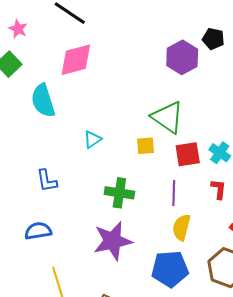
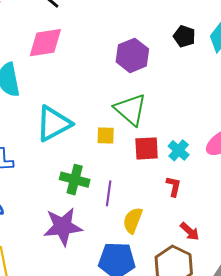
purple hexagon: (182, 57) -> (132, 55), moved
cyan triangle: (93, 139) -> (54, 124), size x2.0
purple line: (174, 193) -> (109, 193), moved

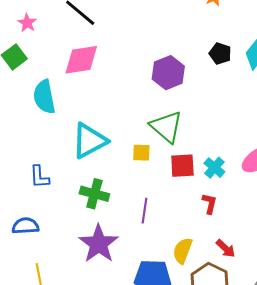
green cross: (75, 180) -> (94, 194), moved
yellow semicircle: (133, 220) -> (183, 251), moved
purple star: (63, 227) -> (99, 244), turned -30

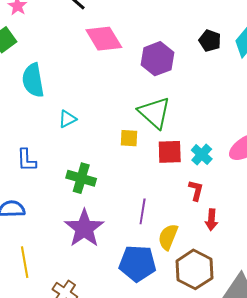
pink diamond: (81, 60) -> (104, 39), moved, turned 66
cyan triangle: (89, 141) -> (67, 119), moved, size x0.5
purple line: (145, 211) -> (143, 211), moved
red arrow: (226, 249) -> (211, 220), moved, turned 50

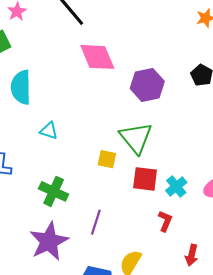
cyan triangle: (67, 119) -> (49, 131), turned 36
purple line: (143, 211) -> (96, 222), moved
red arrow: (211, 220) -> (192, 255), moved

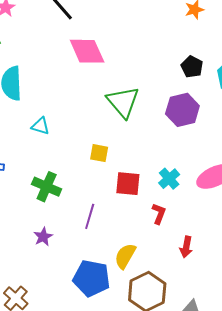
purple hexagon: (147, 85) -> (182, 110), moved
green triangle: (136, 138) -> (123, 102), moved
red square: (145, 179) -> (128, 184), moved
purple star: (49, 241) -> (43, 237), size x0.5

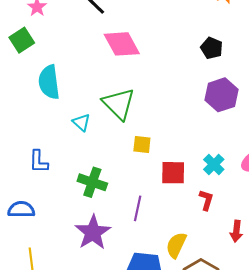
black pentagon: (192, 67) -> (212, 48), moved
green triangle: (123, 102) -> (119, 104), moved
cyan triangle: (40, 126) -> (81, 122), turned 30
purple star: (43, 237) -> (93, 232), size x1.8

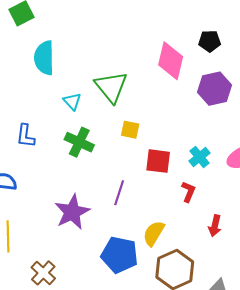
pink diamond: (122, 44) -> (171, 61), moved, turned 36
black pentagon: (212, 48) -> (210, 41), turned -30
green cross: (92, 182) -> (79, 142), moved

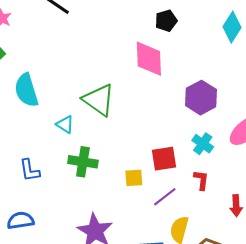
black pentagon: (210, 41) -> (166, 21), moved
purple hexagon: (214, 89) -> (201, 98), moved
yellow square: (130, 130) -> (134, 178), moved
purple line: (119, 193) -> (165, 197), moved, turned 50

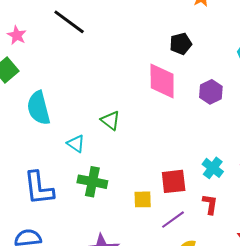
purple hexagon: (201, 98) -> (211, 92), moved, size x0.7
green triangle: (99, 100) -> (110, 120), size x0.6
blue L-shape: (29, 170) -> (39, 188), size x1.5

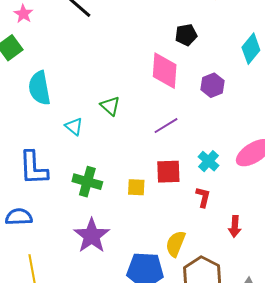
green cross: (92, 182) -> (87, 182), moved
purple line: (173, 220) -> (166, 126), moved

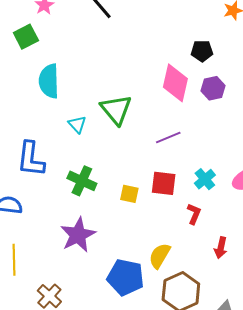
purple hexagon: (212, 85) -> (213, 88), moved
green triangle: (110, 106) -> (116, 110), size x1.6

